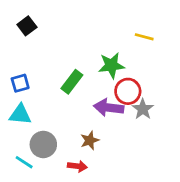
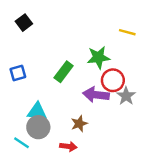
cyan triangle: (20, 114) -> (37, 112), moved

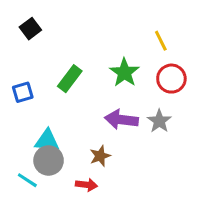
yellow line: (127, 32) -> (161, 41), turned 49
green star: (98, 57) -> (124, 73), turned -30
green rectangle: (64, 72) -> (70, 79), moved
red circle: (113, 80) -> (171, 79), moved

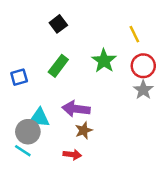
black square: (30, 29) -> (58, 24), moved
purple arrow: (121, 120) -> (76, 109), moved
gray star: (159, 121) -> (143, 90), moved
gray circle: (49, 161) -> (28, 132), moved

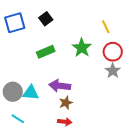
green rectangle: (58, 66) -> (46, 52), turned 30
blue square: (19, 77) -> (15, 23), moved, size x1.5
gray circle: (28, 132) -> (13, 92), moved
red arrow: (72, 155) -> (65, 122), moved

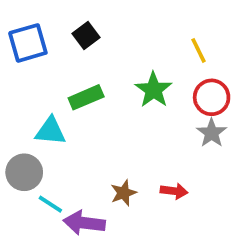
purple arrow: (60, 86) -> (84, 223), moved
cyan triangle: (31, 93) -> (50, 131), moved
cyan line: (18, 119) -> (50, 204), moved
red arrow: (65, 122) -> (174, 191), moved

